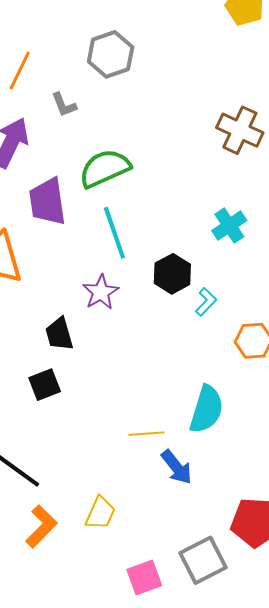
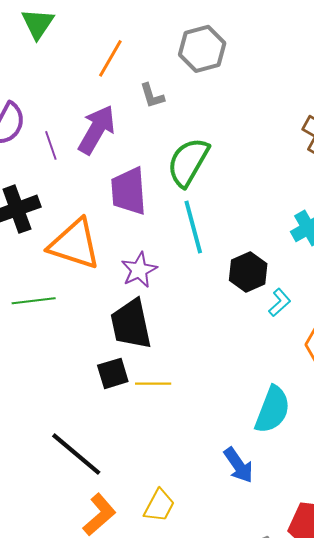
green semicircle: (105, 168) -> (188, 162), turned -40
purple star: (101, 292) -> (139, 270), moved
black trapezoid: (59, 334) -> (131, 324), size x1.5
yellow line: (146, 434) -> (153, 384), moved

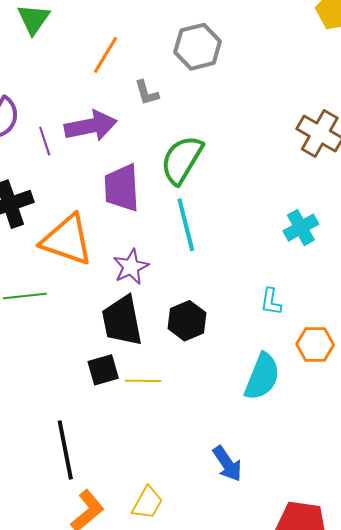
purple arrow: (97, 130) -> (91, 126), turned 48
black hexagon: (248, 272) -> (187, 321), moved
cyan L-shape: (280, 302) -> (271, 302), turned 140
cyan semicircle: (272, 410) -> (262, 377), moved
black line: (76, 454) -> (65, 450), turned 38

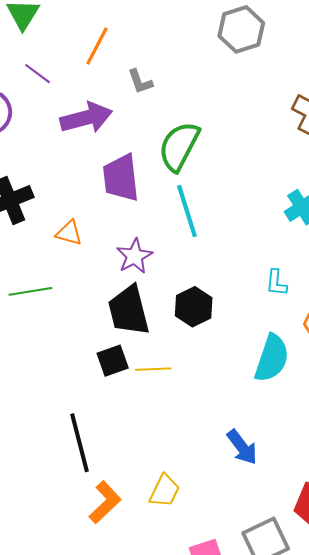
gray hexagon: (198, 47) -> (241, 29), moved
purple line: (45, 141) -> (38, 74), moved, turned -32
orange triangle: (67, 240) -> (69, 233), size x0.5

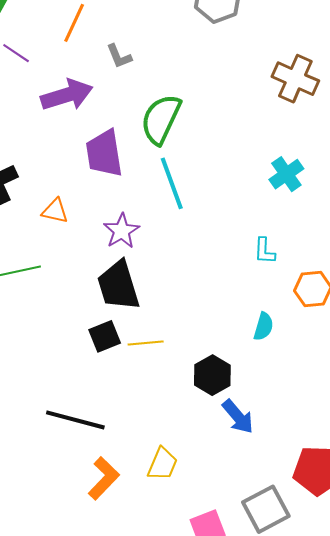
black hexagon: (194, 307) -> (212, 375), moved
cyan semicircle: (272, 358) -> (263, 326), size x0.6
black line: (79, 443) -> (75, 420), turned -58

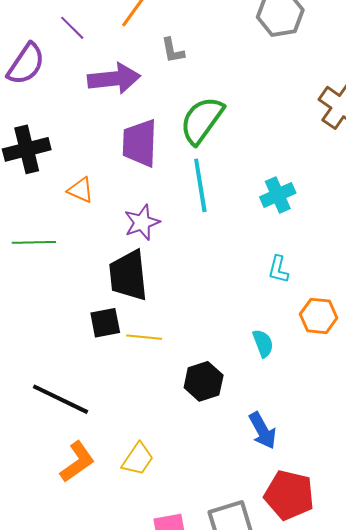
cyan cross: (286, 174) -> (278, 195), moved
cyan semicircle: (263, 326) -> (263, 343), turned -48
blue arrow: (238, 417) -> (263, 431), moved

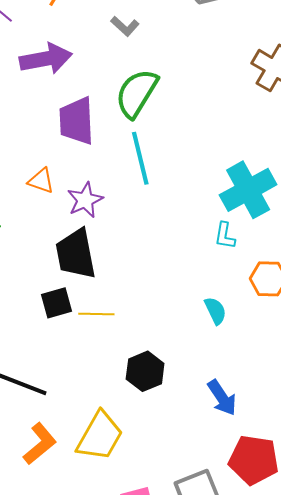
gray L-shape: (173, 51) -> (125, 26), moved, turned -32
orange triangle: (80, 190) -> (41, 181), moved
cyan cross: (278, 195) -> (248, 190), moved, size x1.6
black hexagon: (204, 381) -> (145, 371), moved
yellow trapezoid: (138, 459) -> (100, 436), size x1.5

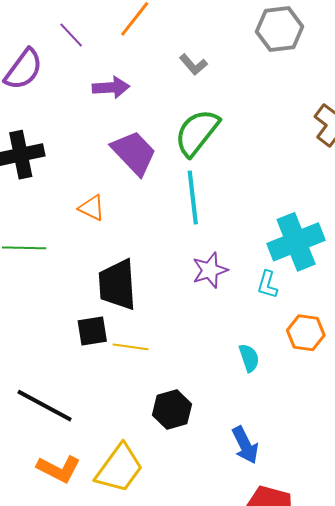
purple arrow: (46, 59) -> (111, 87), size x0.7
purple trapezoid: (76, 121) -> (134, 153), turned 132
purple star: (85, 200) -> (210, 270), moved
orange L-shape: (40, 444) -> (59, 469), turned 60

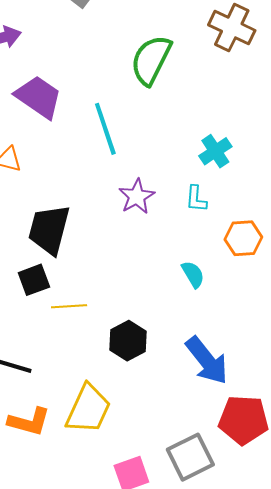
green semicircle: (197, 133) -> (151, 60), moved
cyan cross: (296, 242) -> (215, 151), size x0.6
black trapezoid: (117, 285) -> (49, 229), turned 30
yellow line: (131, 347) -> (69, 306), moved
blue arrow: (245, 445) -> (207, 361), size x1.4

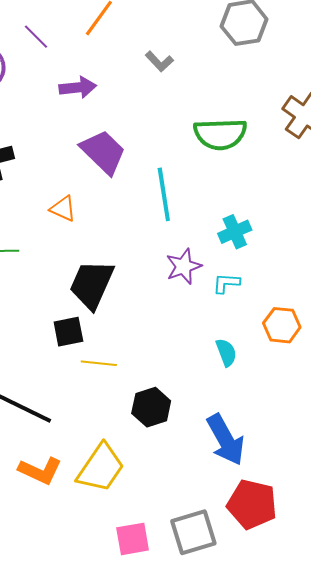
green semicircle: (151, 60) -> (220, 134), turned -128
cyan cross: (215, 151) -> (235, 232), moved
cyan L-shape: (196, 199) -> (226, 283), moved, turned 80

